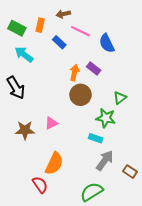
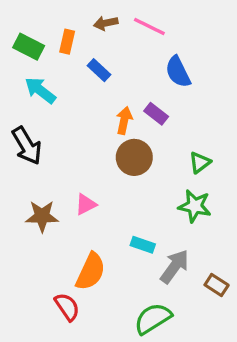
pink line: (80, 31) -> (149, 26), moved
green star: (106, 118) -> (195, 206), moved
cyan rectangle: (96, 138) -> (143, 245), moved

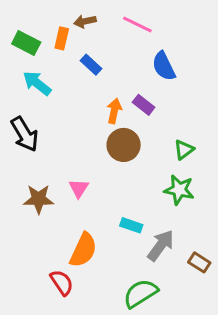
brown arrow: (106, 23) -> (85, 21), moved
pink triangle: (86, 204) -> (79, 188), turned -30

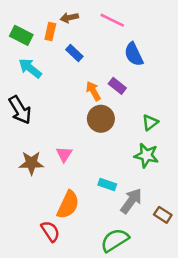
orange arrow: (114, 111) -> (93, 91), turned -42

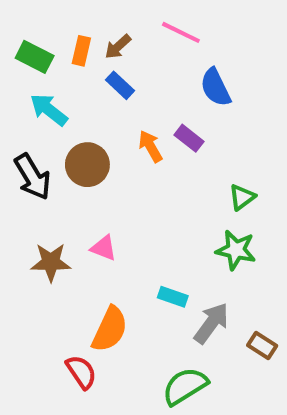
brown arrow: (69, 18) -> (118, 47), moved, turned -30
brown circle: (101, 119) -> (87, 165), moved
pink triangle: (64, 154) -> (104, 248), turned -42

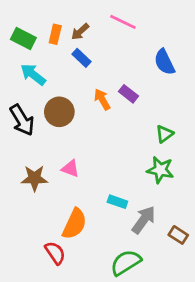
blue semicircle: (215, 87) -> (164, 62), moved

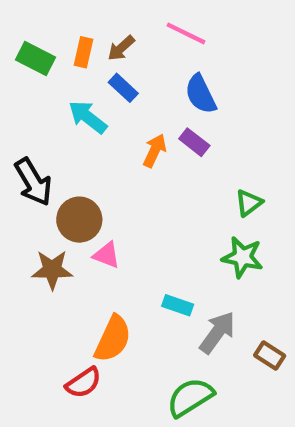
blue semicircle: (164, 62) -> (201, 94), moved
cyan arrow: (33, 74) -> (88, 117), moved
orange arrow: (102, 99) -> (155, 151), turned 55
brown circle: (59, 112) -> (79, 220), moved
red semicircle: (55, 253) -> (84, 383), turned 90

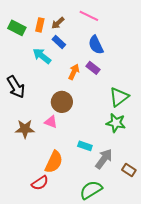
green triangle: (249, 203) -> (119, 97), size x1.5
brown circle: (79, 220) -> (62, 102), moved

